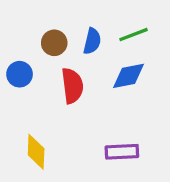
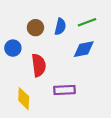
red semicircle: (72, 86) -> (39, 65), moved
purple rectangle: (122, 152) -> (64, 90), moved

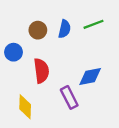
blue diamond: (84, 49) -> (90, 77), moved
purple rectangle: (64, 90) -> (69, 97), turned 66

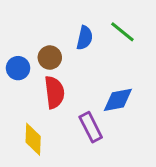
green line: (94, 24) -> (122, 32), turned 60
brown circle: (38, 30) -> (50, 58), moved

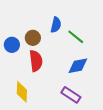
green line: (122, 32) -> (76, 37), moved
purple rectangle: (91, 127) -> (71, 95), moved, turned -30

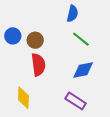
blue semicircle: (56, 25) -> (72, 14), moved
blue circle: (12, 45) -> (13, 36), moved

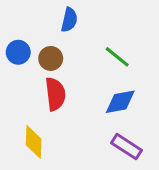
blue semicircle: (72, 14) -> (69, 20), moved
purple rectangle: (76, 101) -> (126, 147), moved

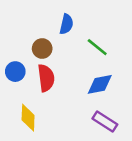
blue semicircle: (69, 20) -> (66, 24), moved
blue circle: (18, 52) -> (15, 72), moved

